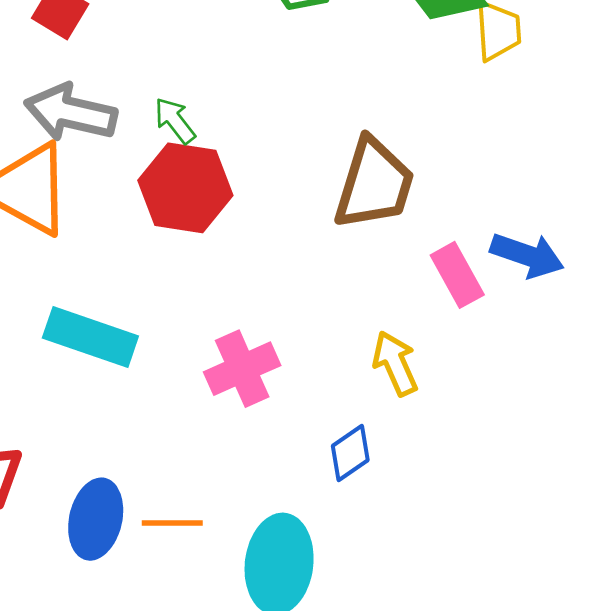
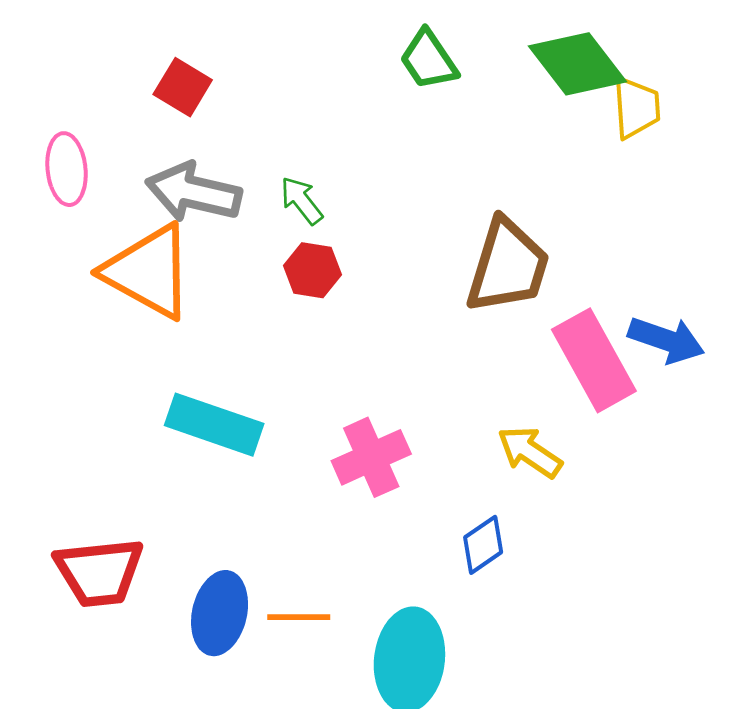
red hexagon: (185, 188) -> (312, 270), size x0.6
pink rectangle: (457, 275) -> (594, 360), size x1.5
yellow arrow: (395, 363) -> (530, 452), turned -32

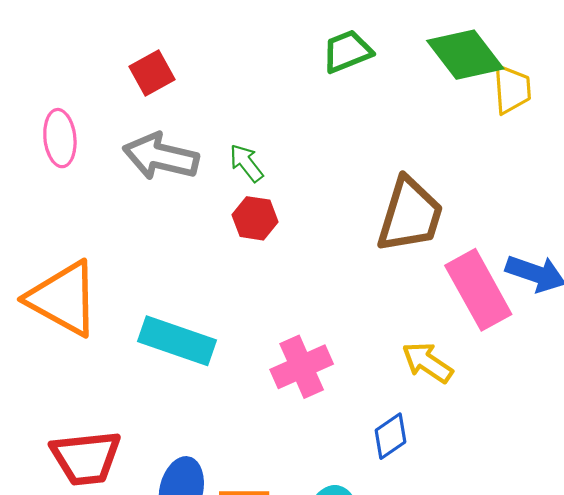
green trapezoid: (429, 60) -> (347, 51), turned 102
red square: (183, 87) -> (152, 73), turned 30
orange triangle: (148, 272) -> (63, 298), moved

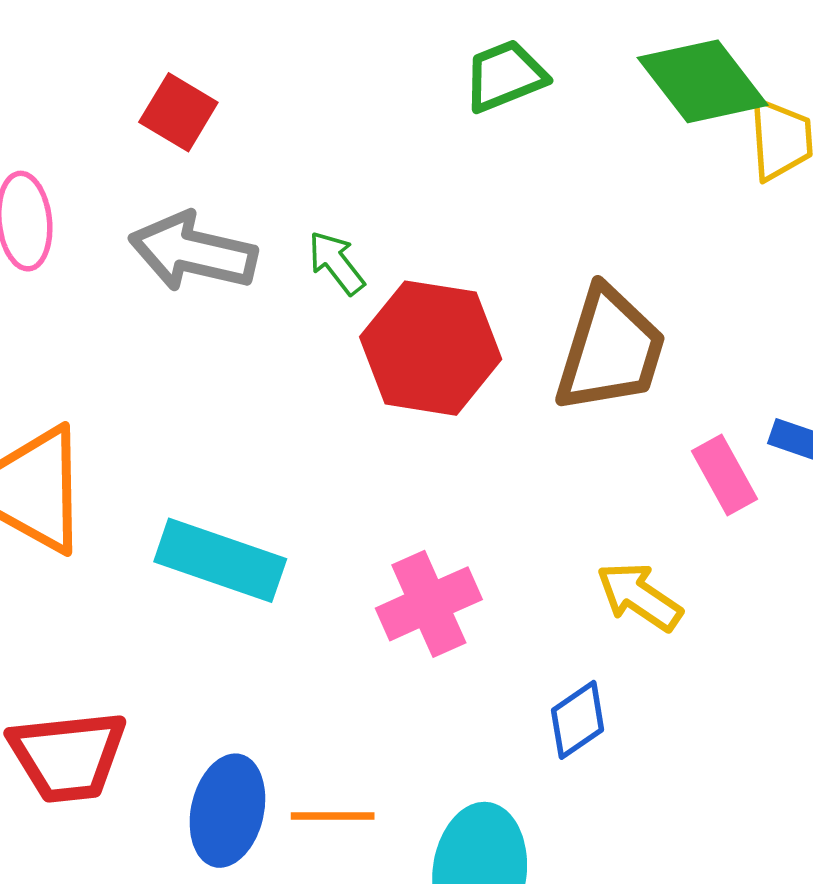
red square: (152, 73) -> (178, 112), turned -30
red hexagon: (255, 218) -> (431, 348), moved, size x1.8
pink rectangle: (478, 290) -> (724, 475), size x0.6

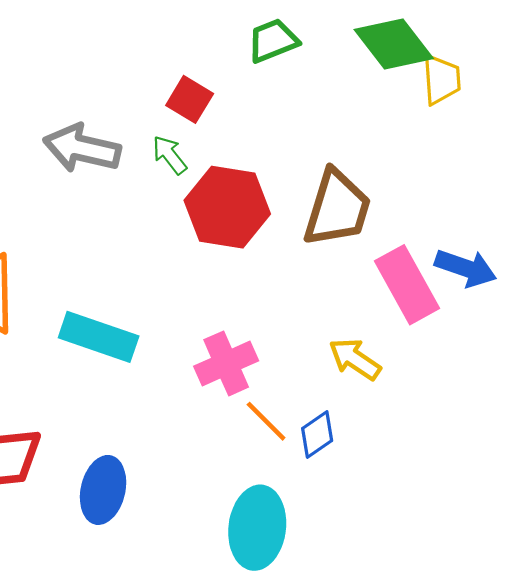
red square: (178, 112) -> (190, 99), moved
pink rectangle: (724, 475) -> (407, 285), size x1.6
orange line: (333, 816) -> (266, 421), moved, turned 45

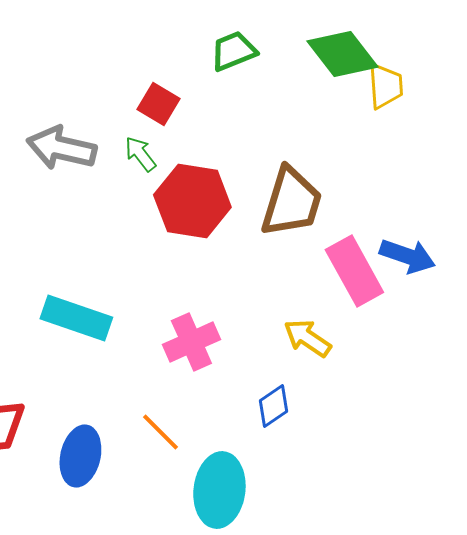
orange line: (266, 421) -> (160, 432), moved

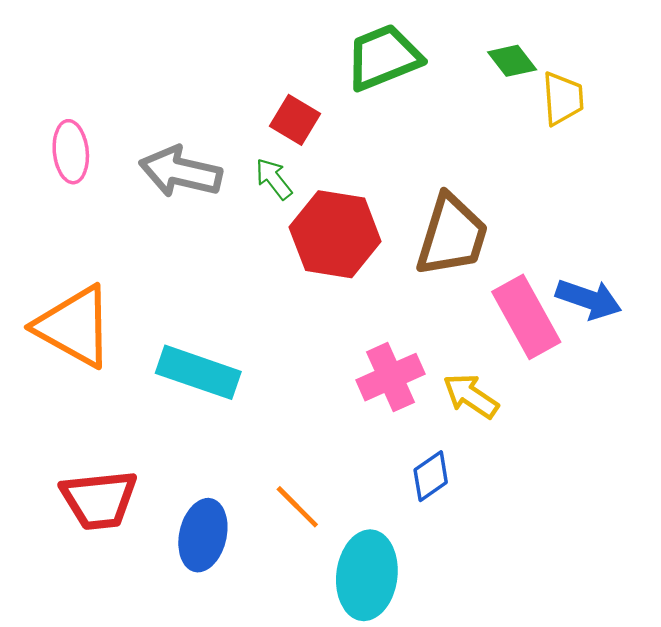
green trapezoid: (233, 51) -> (383, 57), size x1.4
green diamond: (342, 54) -> (512, 61), size x0.6
pink cross: (191, 342) -> (391, 377), moved

